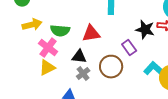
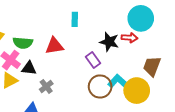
black triangle: (79, 57) -> (29, 68), moved
brown circle: (111, 67) -> (100, 86), moved

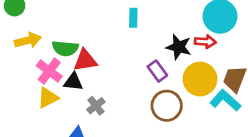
red triangle: (54, 46) -> (85, 60), moved
cyan L-shape: (119, 82) -> (225, 100), moved
yellow circle: (137, 91) -> (200, 79), moved

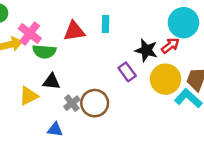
red arrow: (205, 42) -> (170, 45), turned -42
red triangle: (85, 60) -> (74, 31), moved
pink cross: (49, 71) -> (30, 33), moved
brown circle: (167, 106) -> (95, 103), moved

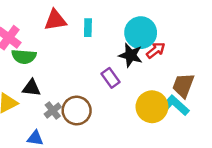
cyan circle: (183, 23) -> (141, 33), moved
red triangle: (74, 31) -> (55, 20), moved
yellow circle: (165, 79) -> (152, 107), moved

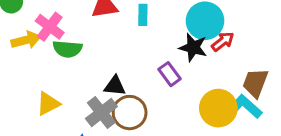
black triangle: (31, 88) -> (115, 86), moved
gray cross: (53, 111) -> (101, 113), size x1.5

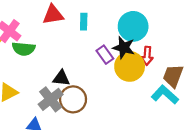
red arrow: (223, 42) -> (147, 56), moved, turned 132
purple rectangle: (169, 74) -> (105, 55), moved
yellow circle: (218, 108) -> (130, 66), moved

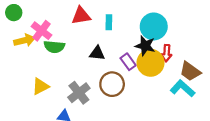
purple rectangle: (105, 55) -> (128, 62), moved
brown trapezoid: (173, 76) -> (190, 71), turned -75
black triangle: (61, 78) -> (97, 53), moved
brown circle: (73, 99) -> (112, 84), moved

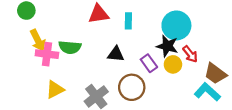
pink cross: (42, 31) -> (47, 54), moved, turned -30
yellow arrow: (24, 40) -> (38, 40), turned 78
red arrow: (167, 53) -> (190, 54), turned -42
yellow circle: (151, 63) -> (173, 64), size x0.6

